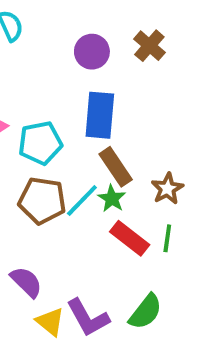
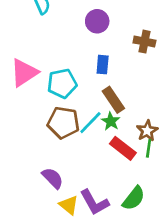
brown cross: (149, 46) -> (144, 42), moved, turned -30
blue rectangle: (100, 115) -> (103, 65), size x0.6
brown star: (167, 189) -> (147, 131), moved

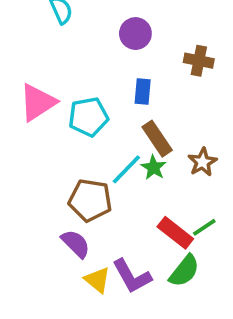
brown pentagon: (63, 123) -> (90, 200), moved
brown star: (147, 131) -> (202, 162), moved
red rectangle: (123, 148) -> (175, 233), moved
green line: (149, 148) -> (204, 227), moved, turned 48

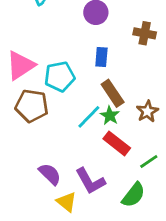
brown pentagon: (90, 200) -> (32, 106), moved
red rectangle: (175, 233) -> (117, 143), moved
purple L-shape: (132, 276) -> (90, 181), moved

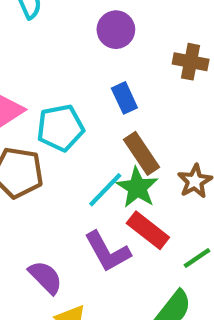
blue rectangle: (101, 57) -> (124, 98), turned -30
green star: (110, 116) -> (137, 188), size x1.4
purple L-shape: (90, 181) -> (107, 252), moved

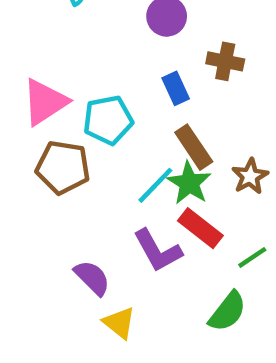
brown cross: (191, 62) -> (225, 61), moved

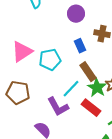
brown pentagon: (63, 167) -> (18, 93), moved
green star: (189, 183) -> (97, 88), moved
purple L-shape: (158, 251) -> (58, 107), moved

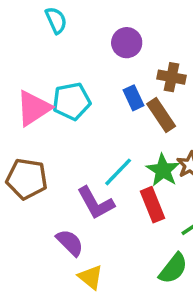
cyan pentagon: (50, 60) -> (72, 101), moved
brown rectangle: (88, 72) -> (161, 115), moved
red rectangle: (91, 108) -> (153, 205), turned 30

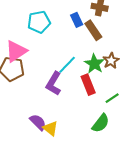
pink triangle: (34, 108) -> (16, 51), moved
purple L-shape: (96, 203) -> (54, 84), turned 60
purple semicircle: (70, 243) -> (38, 122), moved

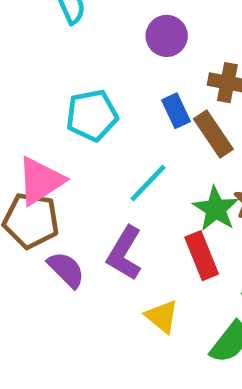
cyan line: (67, 65) -> (148, 183), moved
purple semicircle: (38, 122) -> (66, 270), moved
yellow triangle: (50, 128) -> (162, 316), moved

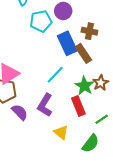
blue rectangle: (176, 111) -> (67, 43), size x1.6
cyan pentagon: (92, 115) -> (41, 21), moved

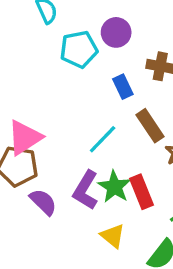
blue rectangle: (67, 43) -> (123, 87), size x0.6
brown rectangle: (83, 53) -> (150, 126), moved
green star: (84, 86) -> (114, 187), moved

